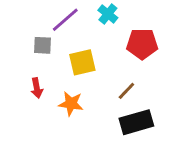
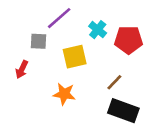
cyan cross: (108, 14) -> (98, 30), moved
red arrow: (37, 88) -> (22, 69), moved, turned 36
black rectangle: (136, 122) -> (123, 111), turned 36

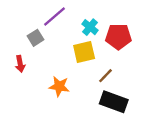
gray square: (39, 41) -> (36, 38), turned -35
yellow square: (75, 57) -> (84, 52), moved
red arrow: (22, 69) -> (20, 64), turned -35

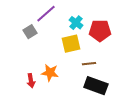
red arrow: (20, 64) -> (31, 81), moved
brown line: (105, 76) -> (89, 64), turned 40

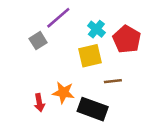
red pentagon: (100, 31) -> (127, 39), turned 30
black rectangle: (96, 86) -> (93, 109), moved

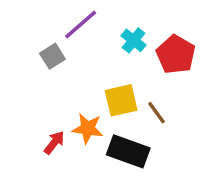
yellow square: (90, 56) -> (121, 100), moved
brown line: (113, 81) -> (156, 113), turned 60
red arrow: (39, 103) -> (54, 143), turned -132

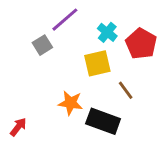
yellow square: (121, 100) -> (97, 63), moved
red arrow: (54, 143) -> (18, 127), moved

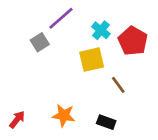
orange star: (71, 103) -> (64, 115), moved
black rectangle: (103, 121) -> (106, 122), moved, size x0.6

